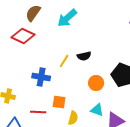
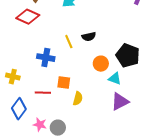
yellow line: (64, 61) -> (69, 42), turned -56
cyan triangle: (97, 110) -> (115, 79), moved

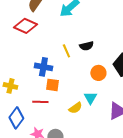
cyan triangle: (115, 79) -> (90, 98), moved, turned 40
orange square: (64, 83) -> (52, 85), moved
yellow semicircle: (78, 99) -> (75, 108), turned 40

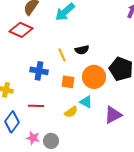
orange circle: (98, 73) -> (94, 77), size x1.5
orange square: (52, 85) -> (68, 82), moved
cyan triangle: (90, 98) -> (86, 102), turned -32

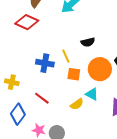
yellow line: (62, 55) -> (66, 56), moved
red line: (36, 106) -> (42, 98), turned 35

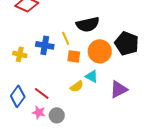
black semicircle: (88, 42) -> (88, 24), size x1.6
yellow cross: (12, 82) -> (20, 54), moved
red line: (42, 98) -> (42, 93), moved

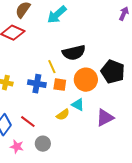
blue cross: (45, 45) -> (37, 84), moved
pink star: (39, 112) -> (17, 147), moved

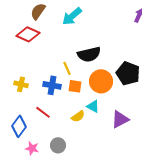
red line: (28, 122) -> (43, 112), moved

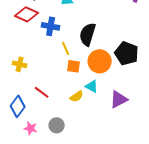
black semicircle: (89, 54) -> (88, 34), turned 120
blue cross: (52, 85) -> (51, 26), moved

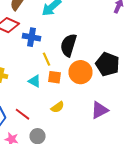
cyan triangle: (92, 86) -> (34, 81), moved
red line: (42, 92) -> (22, 114), moved

